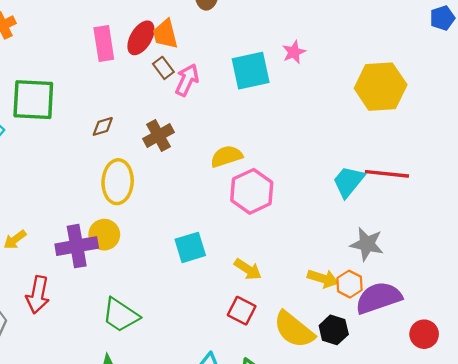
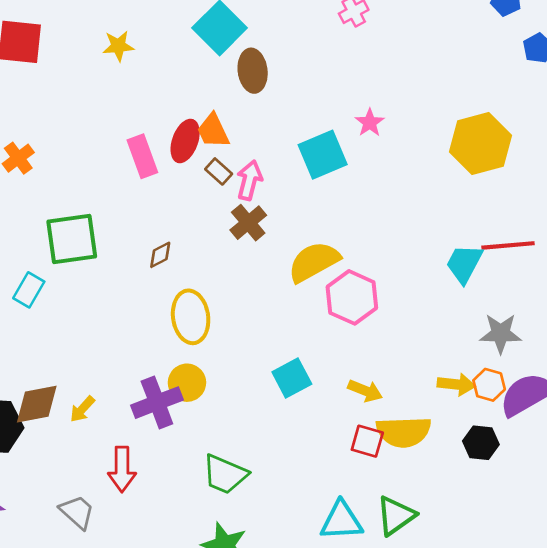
brown cross: (159, 136) -> (248, 223), moved
yellow semicircle: (226, 156) -> (314, 262), size x1.4
yellow semicircle: (294, 330) -> (404, 432), moved, turned -30

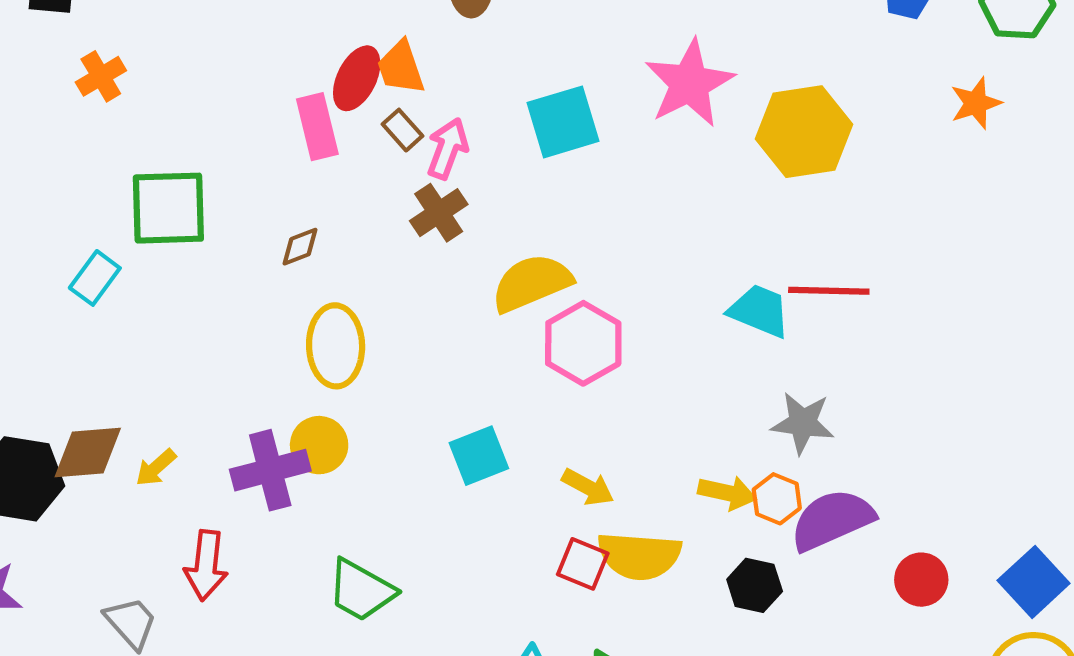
pink star: (370, 123) -> (689, 83), moved, size x2.0
pink rectangle: (142, 156) -> (317, 127), moved
cyan trapezoid: (464, 264) -> (759, 311), turned 78

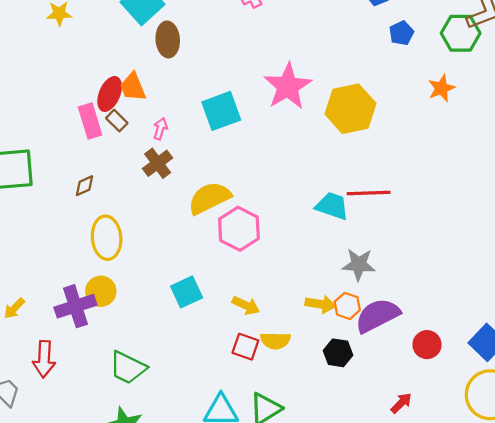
brown rectangle: (402, 130) -> (117, 121), moved
pink arrow: (448, 149) -> (160, 129), size x0.7
yellow semicircle: (639, 556) -> (275, 341), size x0.7

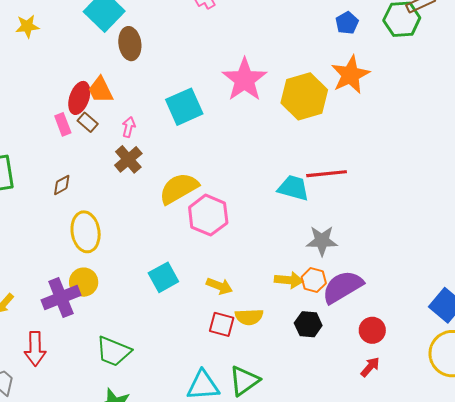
orange star: (441, 88) -> (350, 75), moved, size x1.5
pink rectangle: (90, 121) -> (63, 124), size x0.7
red circle: (427, 345) -> (372, 330), moved

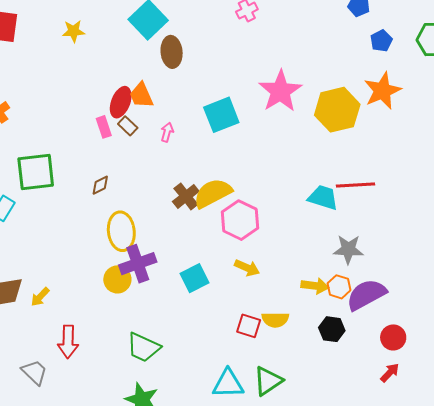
brown cross: (128, 159) -> (186, 196), moved
yellow arrow: (219, 286) -> (247, 268), moved
purple cross: (61, 298) -> (138, 264), moved

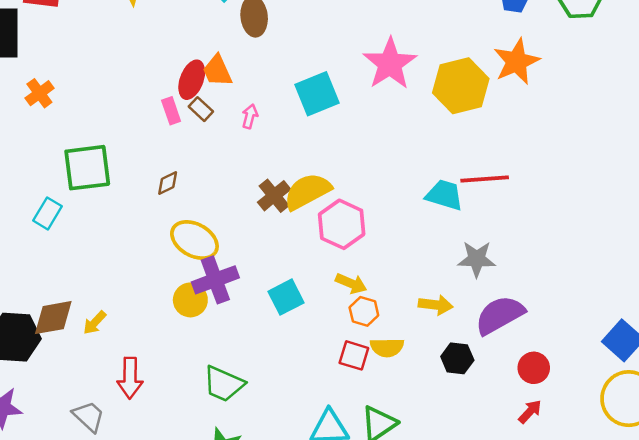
yellow ellipse: (121, 231) -> (194, 240), turned -54
orange hexagon: (339, 287) -> (364, 311), moved

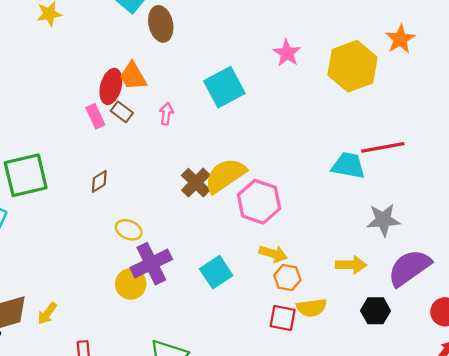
orange star: (517, 62) -> (400, 39), size x0.7
pink star: (390, 64) -> (287, 53), size x0.6
yellow ellipse: (194, 240) -> (129, 230), size x0.6

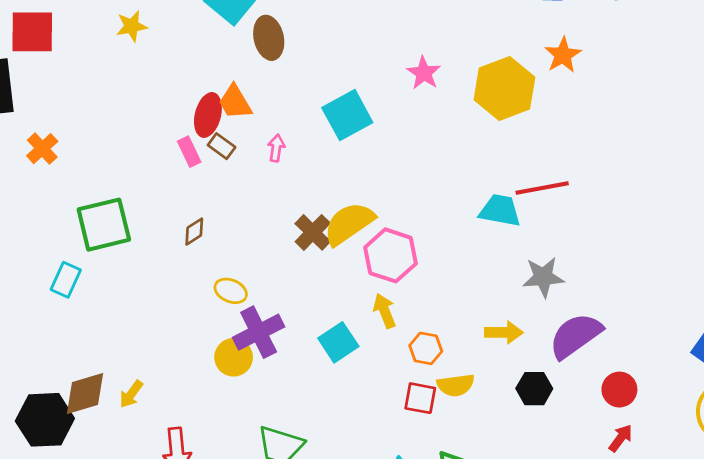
yellow arrow: (273, 254) -> (385, 311), moved, turned -128

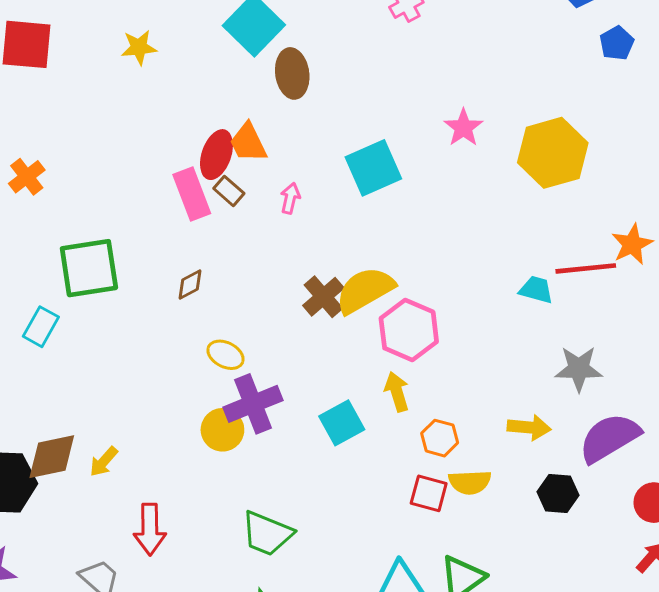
orange star: (563, 55) -> (632, 244), moved
pink rectangle: (189, 152) -> (192, 194), size x1.5
cyan trapezoid: (500, 210) -> (536, 290), size x0.7

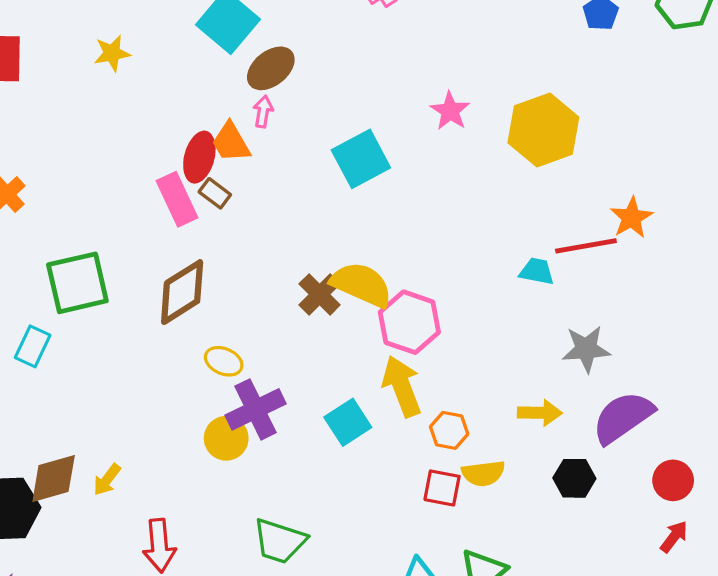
brown ellipse: (292, 73) -> (271, 68), turned 63
pink arrow: (290, 198) -> (263, 112), moved
brown diamond: (190, 285) -> (182, 292), size x2.0
yellow semicircle: (365, 290) -> (361, 285), turned 58
yellow arrow: (397, 392) -> (402, 386), size x1.5

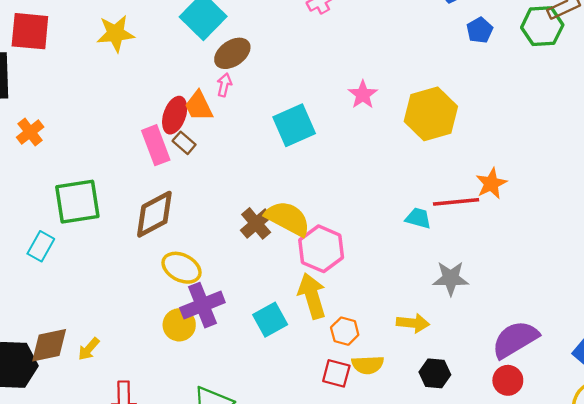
yellow star: (112, 53) -> (116, 33), size x1.4
yellow ellipse: (224, 361) -> (181, 268), size x1.4
purple semicircle: (623, 417) -> (515, 339), moved

